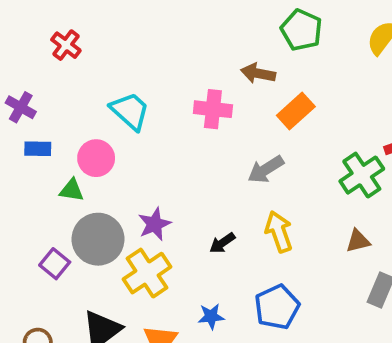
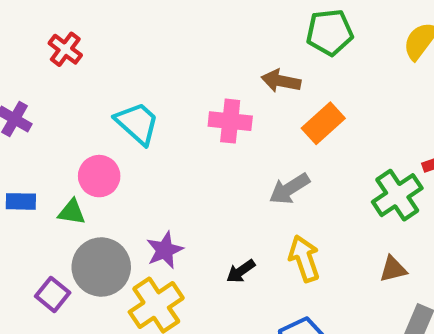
green pentagon: (301, 30) -> (330, 32), turned -30
blue rectangle: (38, 149) -> (21, 201), moved

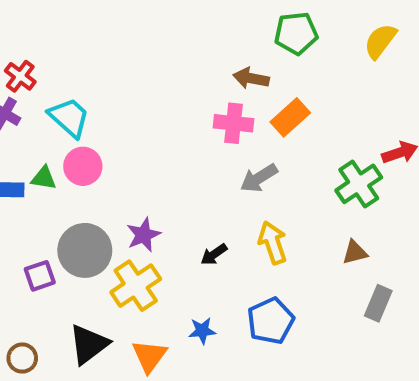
red cross: (65, 49) -> (20, 76), moved
pink cross: (230, 121) -> (233, 123), moved
cyan trapezoid: (137, 123) -> (69, 117), moved
green triangle: (72, 212) -> (44, 178), moved
purple square: (53, 294) -> (40, 276), turned 32

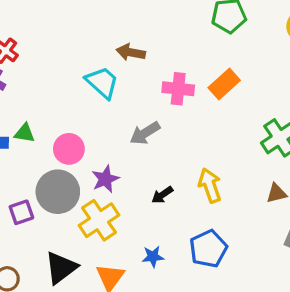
brown arrow: (251, 78) -> (131, 52), moved
cyan trapezoid: (69, 117) -> (102, 82), moved
pink circle: (83, 166) -> (69, 149), moved
gray arrow: (259, 178) -> (145, 133), moved

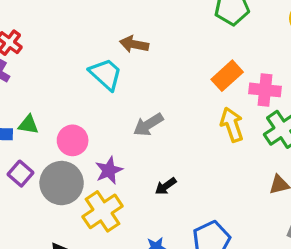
pink cross: (178, 89) -> (265, 90), moved
yellow arrow: (210, 185) -> (232, 125), moved
purple square: (21, 212) -> (21, 174), moved, turned -30

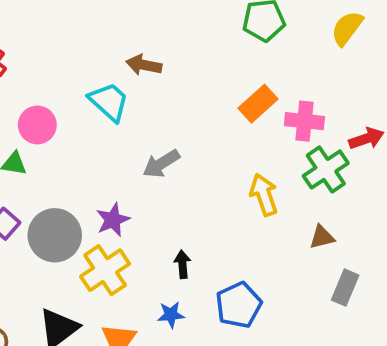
yellow arrow: (232, 125) -> (264, 195), moved
pink circle: (73, 140) -> (37, 125), moved
black arrow: (166, 186) -> (183, 264), moved, turned 120

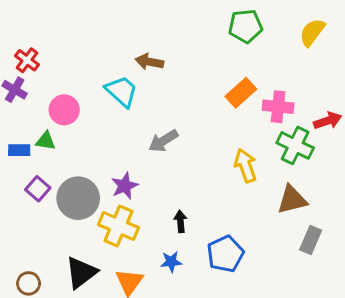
green cross: (326, 169) -> (295, 145), turned -30
brown triangle: (322, 237) -> (292, 200), size x1.5
yellow cross: (105, 270) -> (118, 226), turned -33

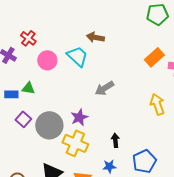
red cross: (27, 60) -> (28, 38), moved
pink circle: (64, 110) -> (47, 60), moved

